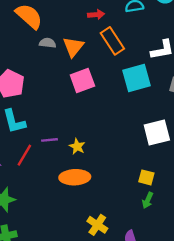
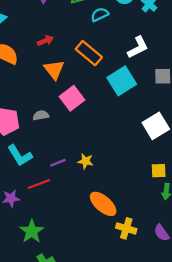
red arrow: (96, 15) -> (45, 41), moved
gray semicircle: (48, 43) -> (41, 115), moved
red line: (24, 155) -> (39, 184), turned 55
orange ellipse: (75, 177) -> (103, 204), moved, turned 60

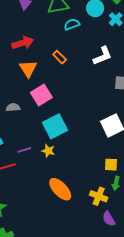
red arrow: (45, 41) -> (23, 43), size x1.5
orange rectangle: (89, 53) -> (60, 57), size x0.6
cyan square: (122, 81) -> (55, 126), moved
yellow cross: (126, 228) -> (99, 196), moved

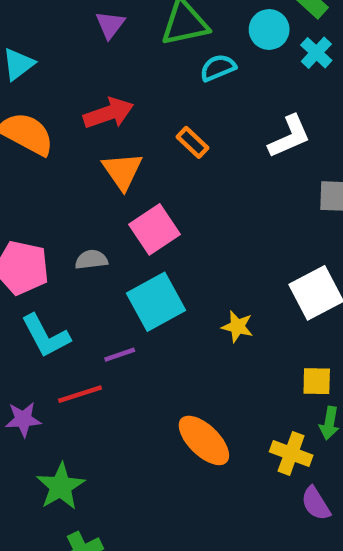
cyan square: (55, 126) -> (156, 302), moved
yellow star: (48, 151) -> (237, 327), moved

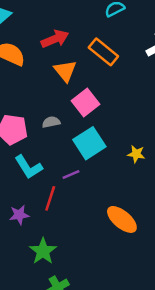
orange rectangle: (192, 142) -> (103, 52), size x1.6
red line: (80, 394) -> (50, 198), turned -50

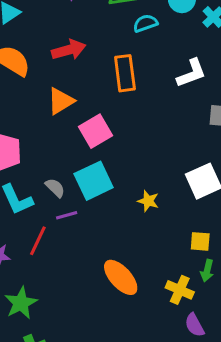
orange rectangle: (103, 52) -> (125, 73), turned 36
orange triangle: (65, 71) -> (61, 101), moved, turned 30
gray semicircle: (51, 122) -> (55, 188), moved, turned 48

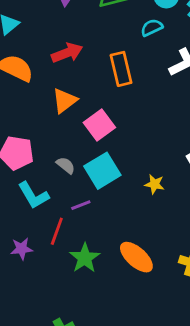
cyan semicircle: (145, 23) -> (152, 28), moved
gray semicircle: (55, 188) -> (66, 165), moved
green star: (21, 303) -> (85, 258), moved

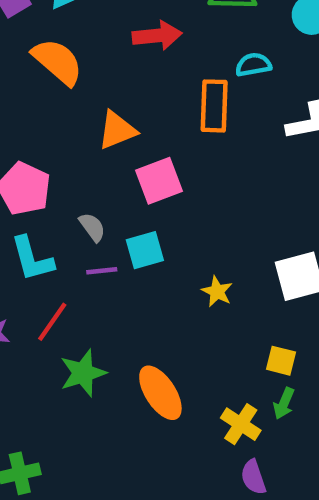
cyan semicircle: (152, 28) -> (253, 65), moved
red arrow: (67, 53) -> (157, 36), moved
cyan square: (102, 171) -> (145, 250), size x0.7
purple line: (81, 205) -> (102, 271), moved

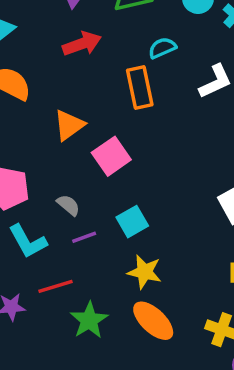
cyan square: (145, 250) -> (132, 222), moved
yellow star: (217, 291) -> (145, 272), moved, size x1.4
red line: (52, 322) -> (55, 286), turned 52

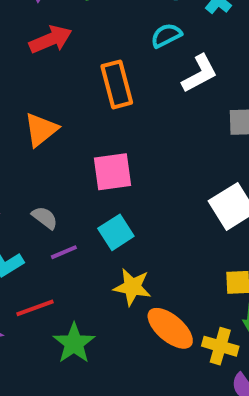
cyan semicircle: (162, 48) -> (166, 35), moved
pink square: (111, 156) -> (112, 172), moved, turned 30
orange ellipse: (153, 321) -> (170, 328), moved

